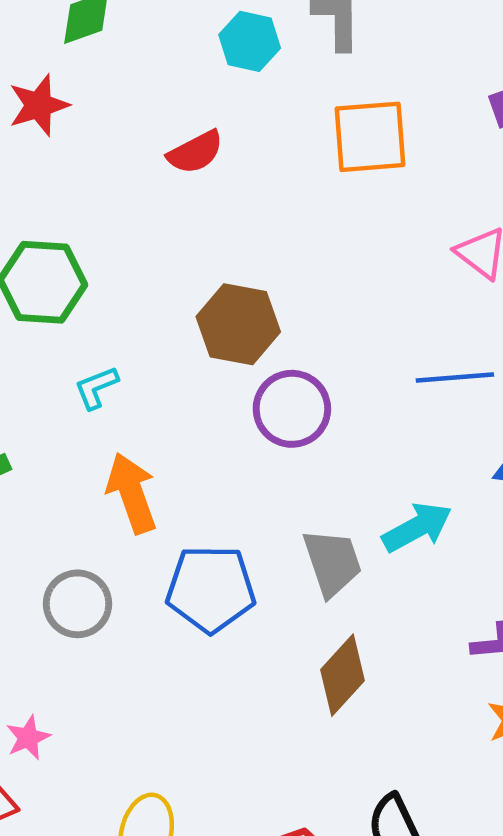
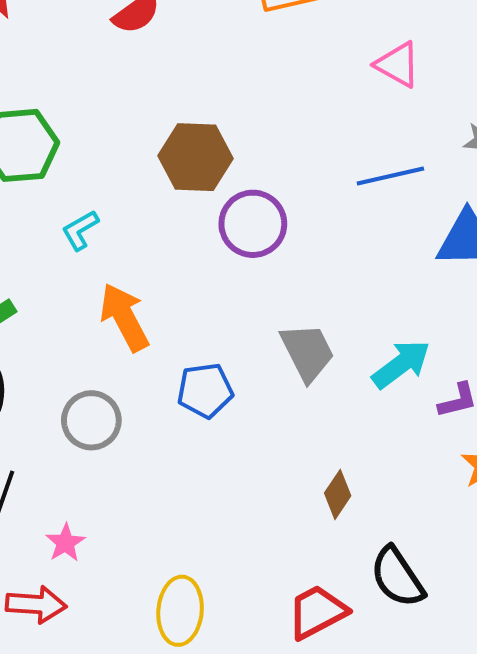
cyan arrow: (417, 527) -> (401, 364), moved
blue pentagon: (211, 589) -> (205, 390), size x0.7
brown diamond: (343, 675) -> (338, 494), moved, size x0.7

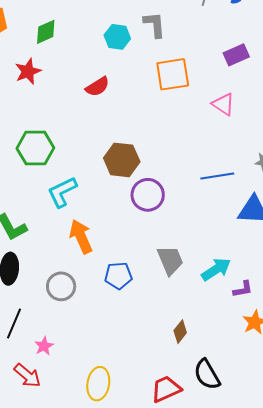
pink triangle: (398, 65) -> (223, 104), moved
cyan L-shape: (80, 230) -> (62, 192), size x1.6
red arrow: (36, 604) -> (27, 376), turned 32

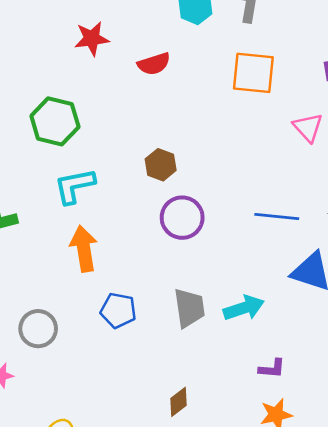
red star: (28, 71) -> (92, 39), moved
brown hexagon: (122, 160) -> (161, 165), size x0.7
cyan arrow: (216, 269) -> (244, 308), moved
gray circle: (61, 286) -> (38, 329), moved

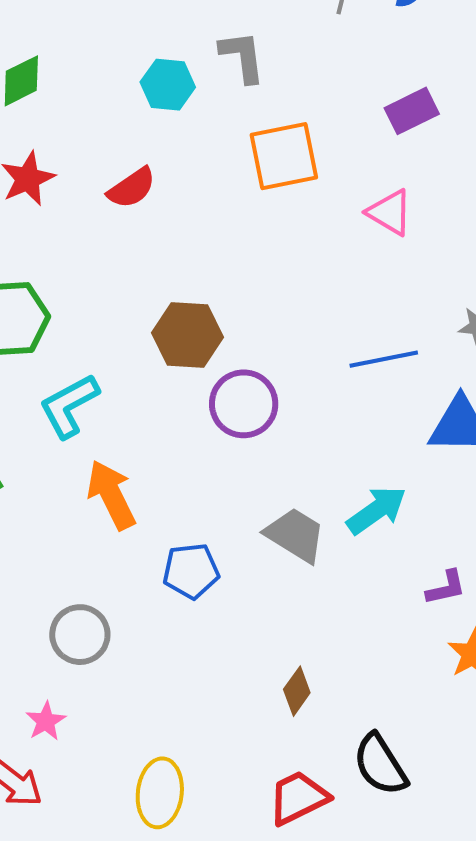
brown hexagon: (161, 165) -> (187, 335), size x1.4
gray trapezoid: (189, 308) -> (295, 535), turned -33
brown diamond: (179, 402) -> (297, 691), moved

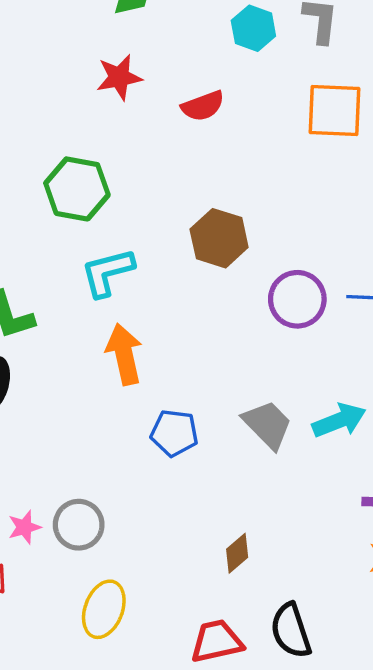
purple circle: (244, 404) -> (297, 299), moved
gray circle: (80, 635) -> (79, 525), moved

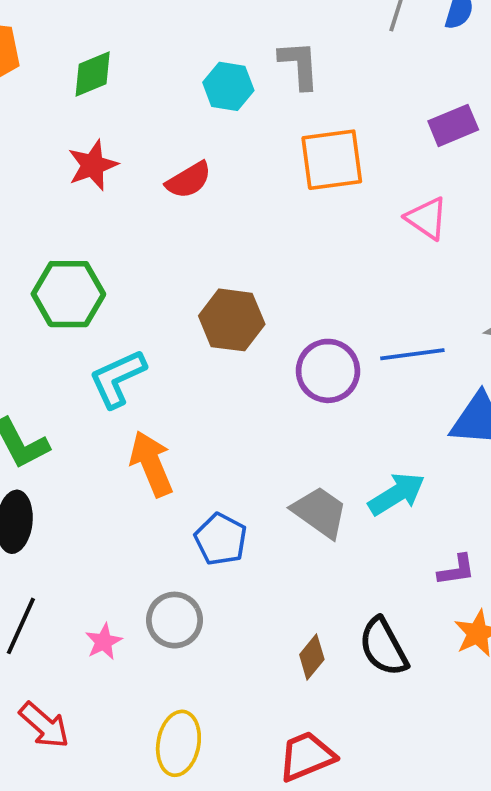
blue pentagon: (174, 433) -> (221, 539), turned 30
gray circle: (79, 525) -> (174, 620), moved
pink star: (24, 527) -> (104, 642), moved
black semicircle: (291, 631) -> (383, 647), moved

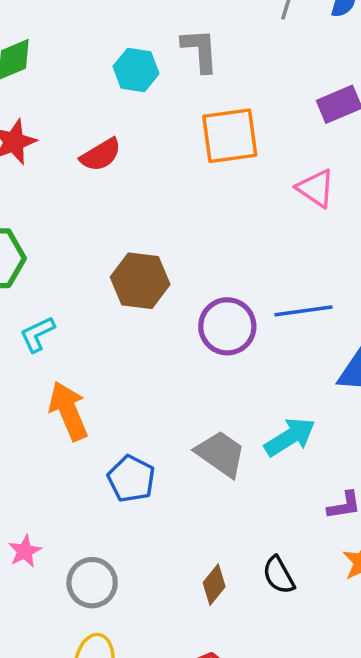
cyan L-shape: (117, 378) -> (37, 334), size x0.7
gray circle: (174, 620) -> (92, 583), moved
pink star: (104, 642) -> (25, 551), moved
black semicircle: (383, 647) -> (279, 575), size x0.7

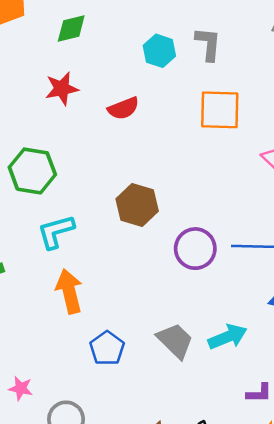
cyan L-shape: (37, 334) -> (56, 232), size x1.4
pink star: (25, 551) -> (21, 388), turned 30

